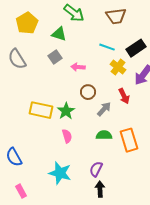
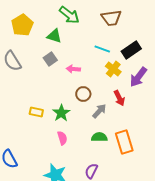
yellow rectangle: (41, 110) -> (36, 112), size x0.6

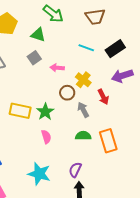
yellow cross: (113, 69) -> (83, 80), moved
purple arrow: (138, 77) -> (122, 76), turned 35
gray arrow: (99, 111) -> (83, 110), turned -70
yellow rectangle: (36, 112) -> (20, 111), size x1.5

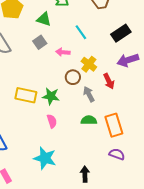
cyan line: (86, 48) -> (81, 32), moved, turned 35
green star: (45, 112) -> (51, 96), turned -30
purple semicircle: (75, 170) -> (117, 154), moved, turned 84

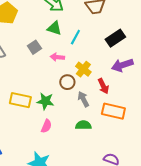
green triangle: (44, 19) -> (54, 28), moved
cyan line: (81, 32) -> (75, 37), turned 63
pink semicircle: (52, 121) -> (46, 126), turned 40
orange rectangle: (114, 125) -> (113, 111), moved, turned -60

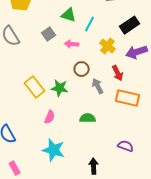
yellow cross: (83, 69) -> (108, 46), moved
yellow rectangle: (20, 100) -> (35, 87), turned 40
green semicircle: (83, 125) -> (88, 118), moved
pink semicircle: (46, 126) -> (50, 117), moved

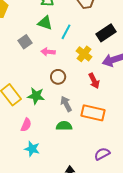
gray arrow: (98, 86) -> (66, 104), moved
orange rectangle: (128, 98) -> (93, 113), moved
purple semicircle: (126, 146) -> (102, 154), turned -49
cyan star: (54, 150) -> (32, 149), moved, size x0.7

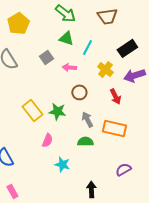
cyan star: (32, 149) -> (62, 164), moved

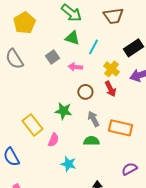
red arrow: (115, 96) -> (110, 89), moved
yellow rectangle: (32, 110) -> (32, 125), moved

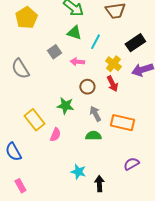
gray semicircle: (14, 59) -> (20, 69), moved
cyan star: (68, 164) -> (78, 172), moved

